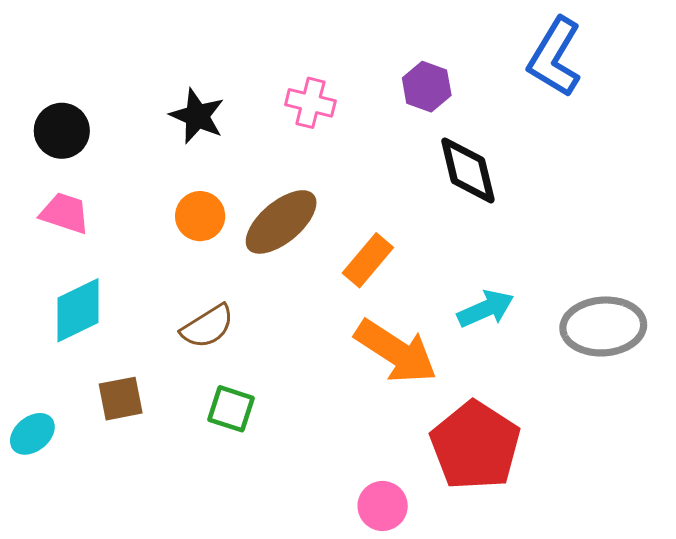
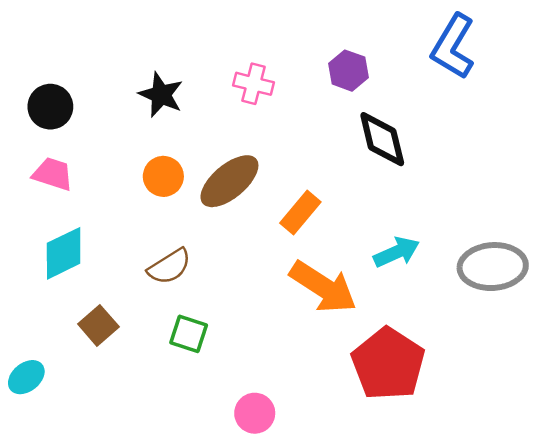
brown square: (121, 399) -> (98, 325), turned -30
cyan ellipse: (32, 434) -> (26, 377), moved
pink circle: (383, 506) -> (255, 413), moved

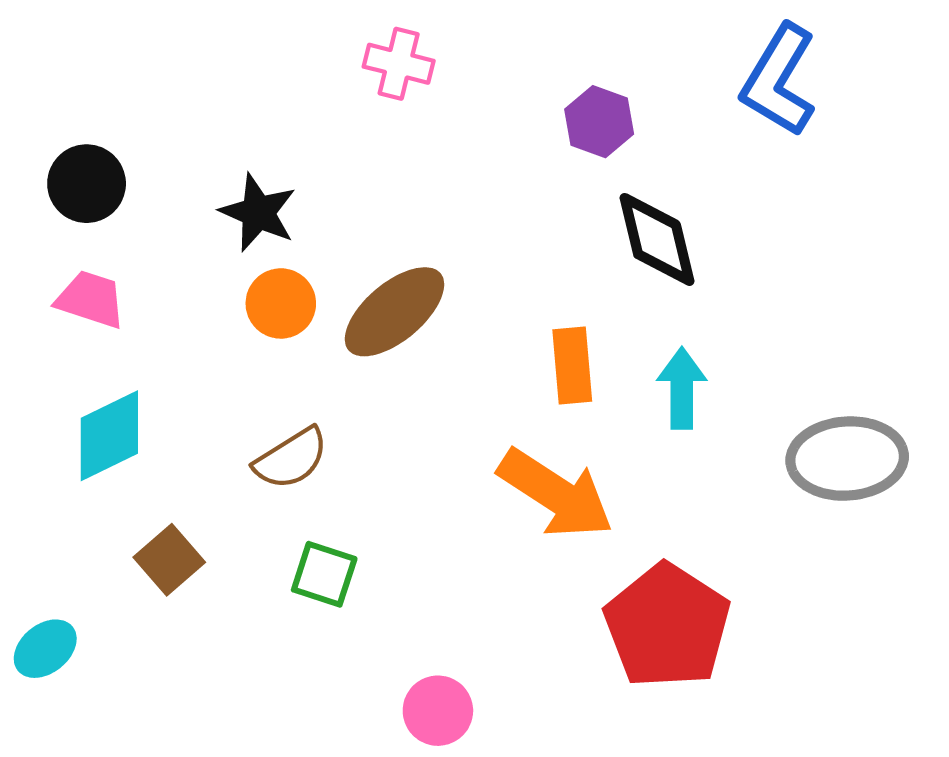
pink cross: (254, 84) -> (399, 64), moved
black star: (161, 95) -> (258, 213), moved
orange rectangle: (300, 212) -> (572, 365), moved, turned -45
cyan arrow: (397, 252) -> (682, 388), moved, turned -66

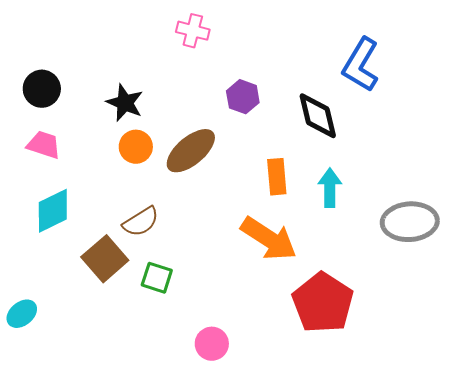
blue L-shape: (779, 80) -> (361, 65), moved
purple hexagon: (599, 122) -> (243, 97), moved
brown square: (169, 560) -> (105, 259), moved, size x1.4

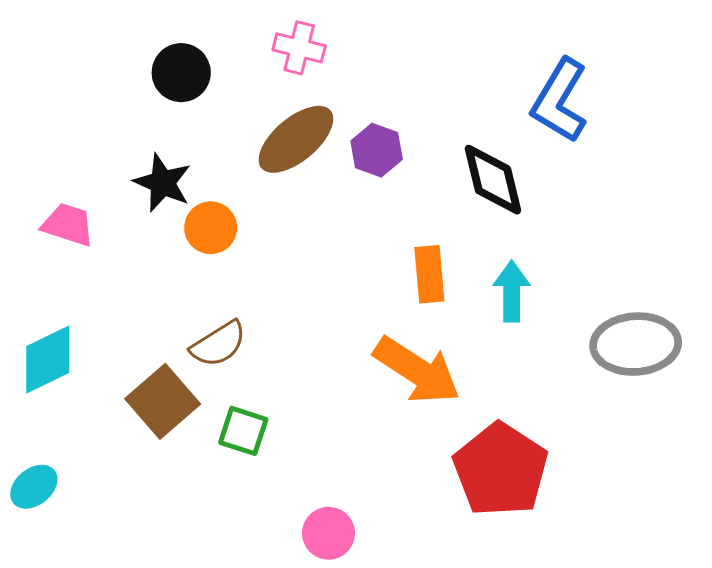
black circle: (42, 89) -> (181, 73), moved
black star: (125, 103) -> (163, 183), moved
brown ellipse: (191, 151) -> (296, 139), moved
cyan diamond: (53, 211) -> (48, 360), moved

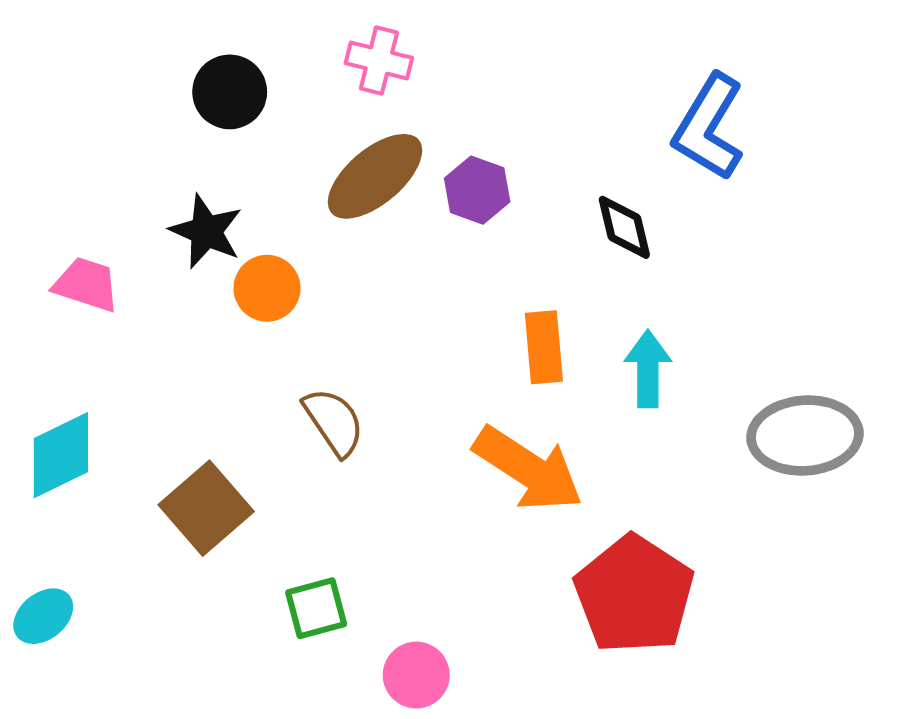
black diamond: (493, 180) -> (624, 227), size x0.7
brown semicircle: (218, 344) -> (334, 422), moved, turned -92
green square: (243, 431) -> (316, 608), moved, turned -33

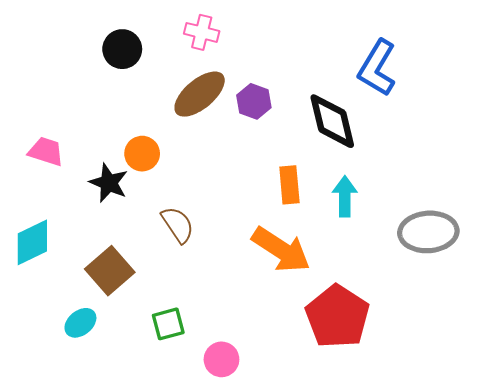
black diamond: (624, 227) -> (332, 121), size x1.6
black star: (206, 231) -> (109, 183), moved
cyan ellipse: (43, 616) -> (80, 323), moved

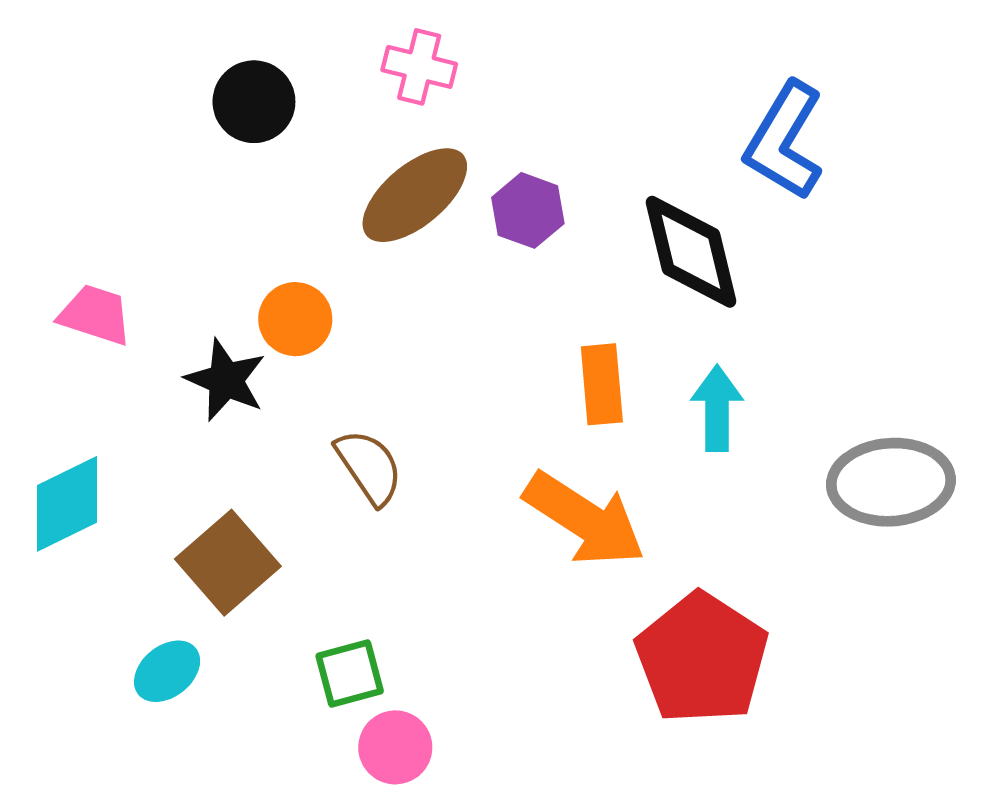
pink circle: (221, 359) -> (395, 747), moved

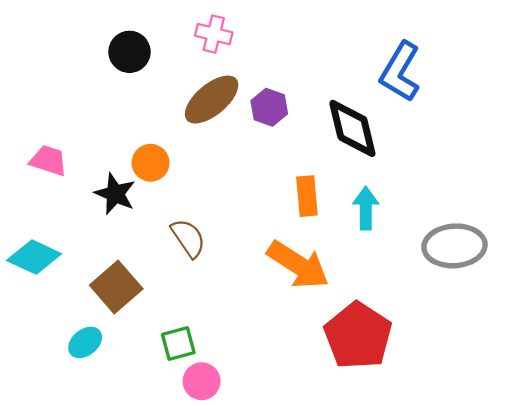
cyan diamond: (67, 504) -> (34, 257), turned 51

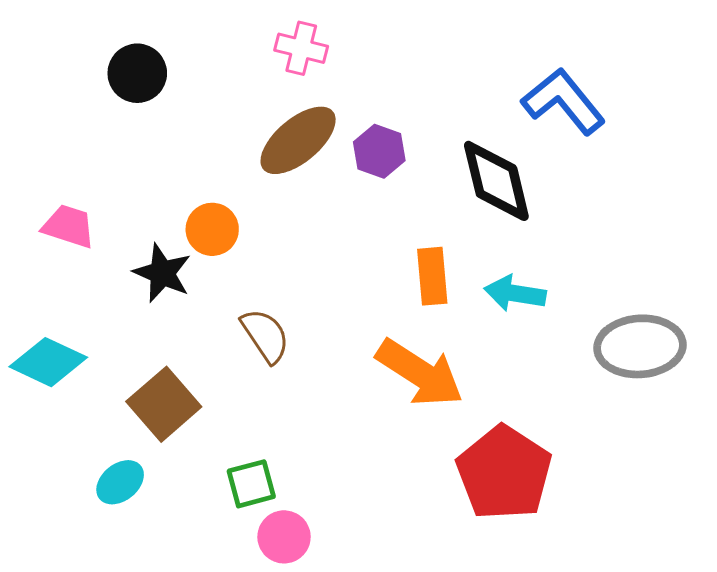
black circle: (129, 52) -> (137, 73), moved
blue L-shape: (400, 72) -> (563, 101), turned 110
cyan arrow: (366, 208) -> (515, 293), turned -81

